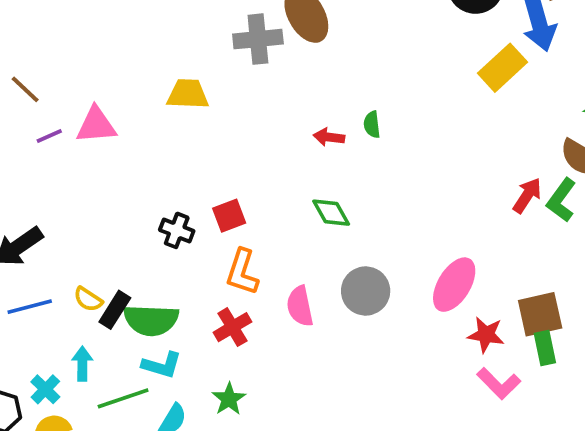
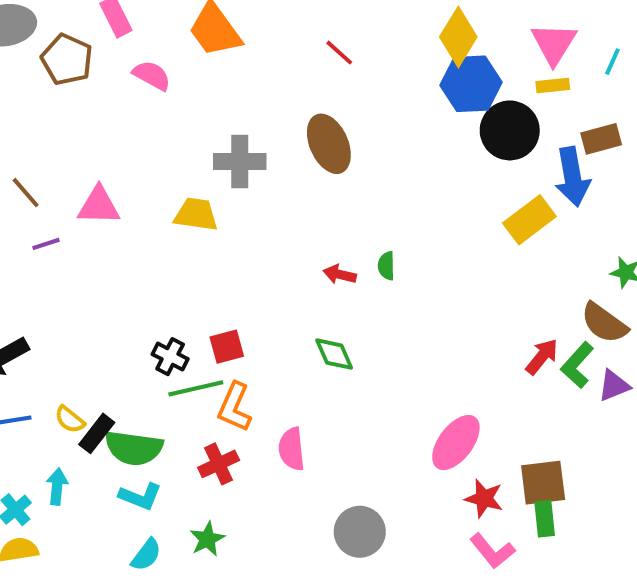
gray cross: (258, 39) -> (240, 162), moved
pink triangle: (96, 125) -> (99, 206), moved
gray circle: (366, 291) -> (360, 532), moved
green line: (123, 398) -> (196, 388), moved

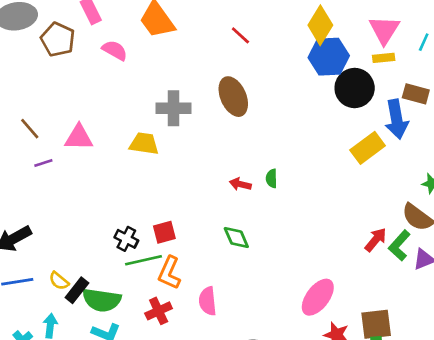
brown rectangle: (601, 139) -> (416, 94), turned 30

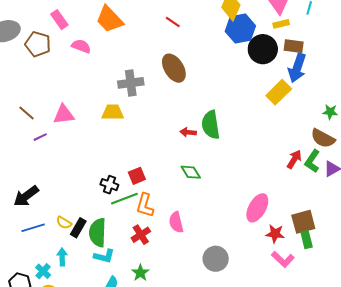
brown rectangle: (416, 94) -> (294, 46), moved
blue arrow: (397, 119) -> (297, 68), turned 36
green semicircle: (272, 178) -> (211, 125), size x2.0
green semicircle: (102, 300) -> (98, 232), turned 92

